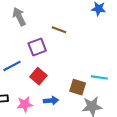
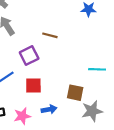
red square: (38, 76) -> (33, 86), turned -35
cyan line: (99, 77) -> (97, 69), moved

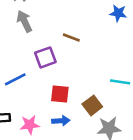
red square: (33, 86) -> (60, 94), moved
brown square: (75, 93) -> (92, 105), turned 35

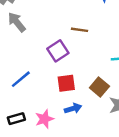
brown line: (71, 37) -> (80, 30), moved
purple square: (45, 57) -> (58, 51), moved

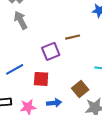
brown line: (80, 30) -> (73, 37), turned -32
red square: (66, 83) -> (41, 79), moved

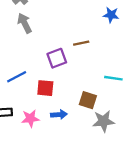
brown square: (80, 89) -> (88, 100), turned -35

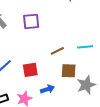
brown line: (81, 43) -> (57, 51), moved
purple square: (57, 58) -> (31, 21), moved, turned 30

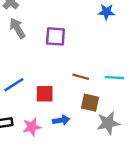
brown line: (57, 51) -> (81, 77), turned 32

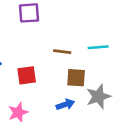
blue arrow: (61, 120) -> (65, 105), moved

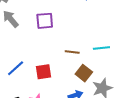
brown square: (76, 78) -> (84, 73), turned 35

